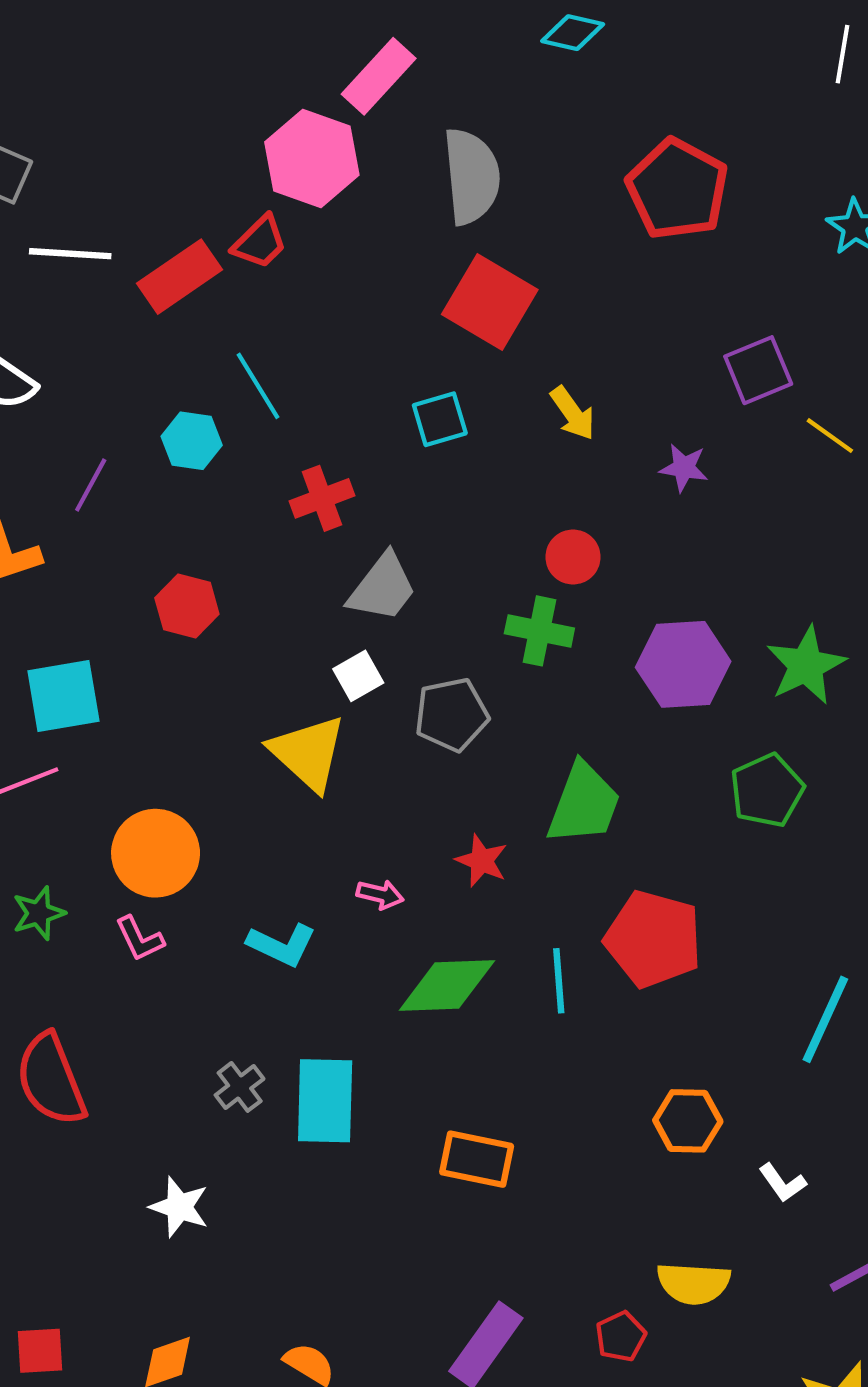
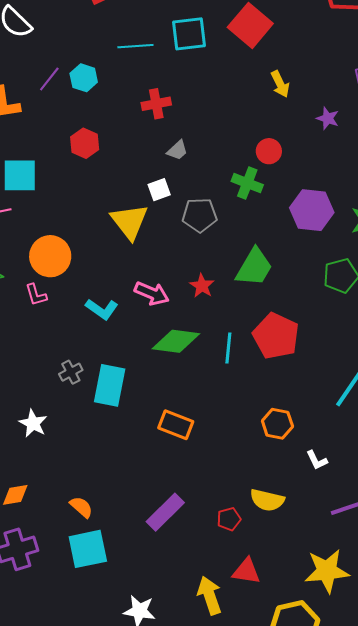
cyan line: (258, 386) -> (135, 46), turned -72
cyan square: (440, 419) -> (189, 34), moved, size x1.4
cyan hexagon: (192, 441) -> (84, 78), moved
gray trapezoid: (382, 588) -> (177, 150), size x0.6
pink arrow: (380, 894) -> (152, 293), size x1.6

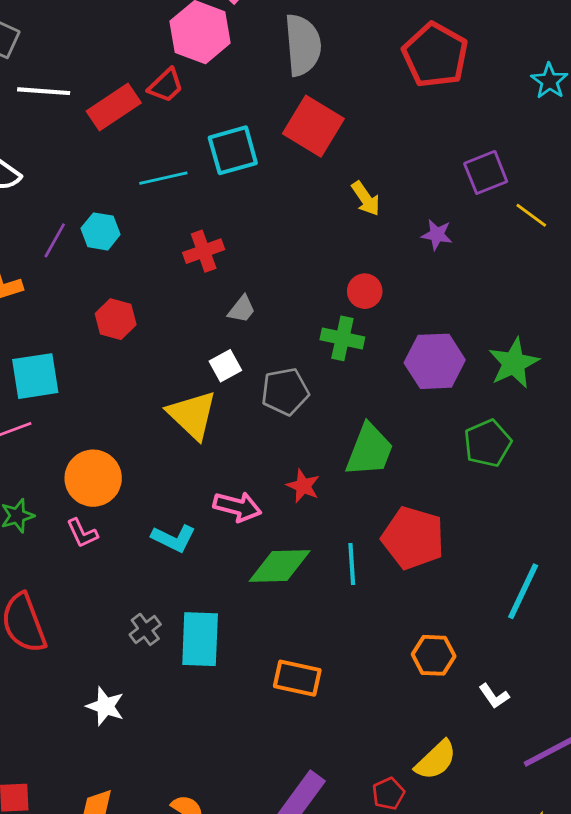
yellow semicircle: (267, 500) -> (436, 760), turned -48

